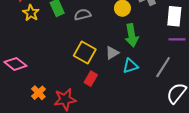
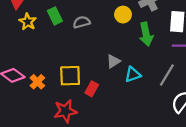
green arrow: (132, 35) -> (146, 34), moved
yellow square: (85, 52) -> (70, 76), moved, turned -30
orange cross: (38, 93) -> (37, 82), moved

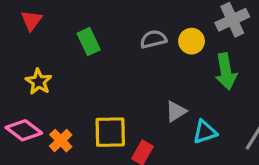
yellow star: (28, 22) -> (39, 82), moved
gray semicircle: (82, 22) -> (153, 39), moved

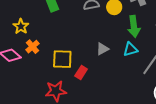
cyan triangle: (205, 132) -> (130, 49), moved
orange cross: (61, 141) -> (32, 47), moved

